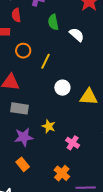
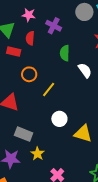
gray rectangle: (19, 108) -> (24, 134), moved

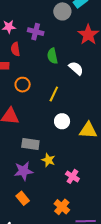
yellow line: (49, 90) -> (54, 94), moved

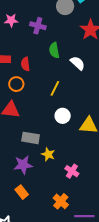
red semicircle: (15, 49) -> (25, 64), moved
orange circle: (23, 85) -> (16, 84), moved

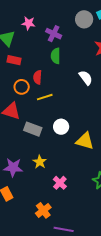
green semicircle: (54, 50) -> (56, 56), moved
red semicircle: (25, 64) -> (38, 77), moved
yellow line: (55, 88) -> (45, 97), moved, turned 35
gray rectangle: (31, 138) -> (33, 129), moved

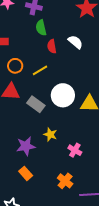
red semicircle: (38, 77) -> (52, 46), moved
white circle: (61, 127) -> (63, 95), size x1.5
gray rectangle: (33, 129) -> (36, 104), turned 30

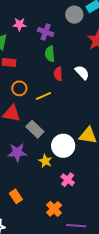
white circle: (63, 95) -> (63, 146), moved
purple star: (26, 146) -> (17, 152), moved

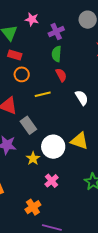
purple cross: (46, 32) -> (56, 32), turned 35
white semicircle: (82, 72) -> (82, 98), moved
red semicircle: (58, 74) -> (61, 75), turned 144
orange circle: (19, 88) -> (22, 74), moved

